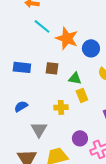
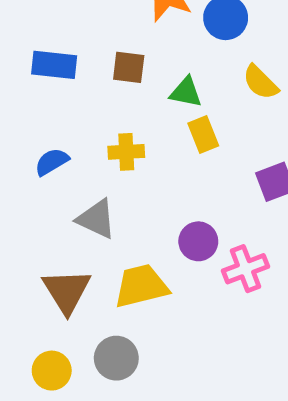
yellow cross: (61, 107) -> (126, 152), moved
gray triangle: (39, 129) -> (96, 219), turned -36

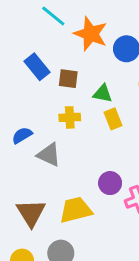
blue rectangle: (54, 65) -> (37, 67), moved, turned 45
yellow cross: (126, 152) -> (70, 117), moved
gray triangle: (96, 219) -> (49, 155), moved

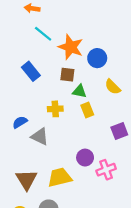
brown square: (68, 79) -> (67, 75), moved

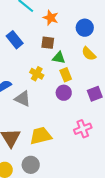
orange star: (71, 47) -> (51, 18), size x0.7
blue circle: (97, 58) -> (85, 28), moved
yellow cross: (55, 109) -> (37, 74), turned 32
purple circle: (85, 158) -> (64, 93), moved

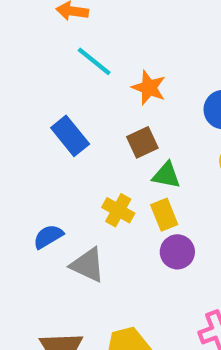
brown square: (48, 43) -> (142, 142), turned -32
yellow rectangle: (66, 75) -> (164, 215), moved

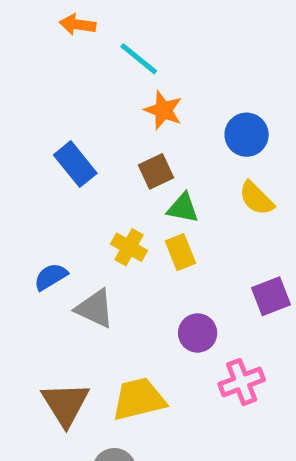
cyan line: (94, 61) -> (139, 59), moved
purple circle: (177, 252) -> (198, 333), moved

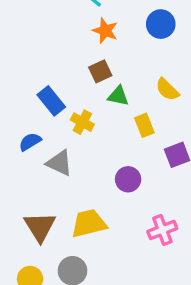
blue circle: (247, 135) -> (161, 24), moved
blue rectangle: (75, 164) -> (51, 101), moved
yellow rectangle: (180, 252) -> (144, 125), moved
pink cross: (242, 382) -> (162, 230), moved

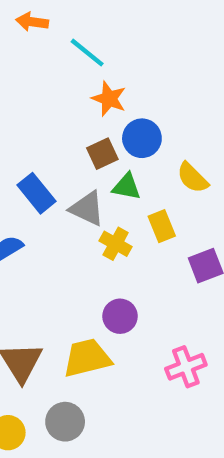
blue circle: (161, 24) -> (142, 138), moved
yellow cross: (82, 122) -> (116, 244), moved
gray triangle: (59, 163) -> (87, 209), moved
purple circle: (128, 179) -> (120, 316), moved

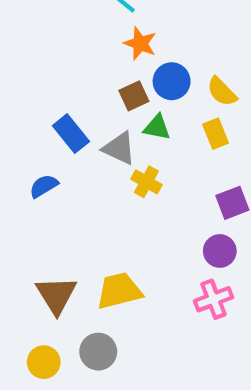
yellow semicircle: (193, 178) -> (222, 92), moved
yellow rectangle: (162, 226) -> (216, 134), moved
purple circle: (120, 316) -> (220, 251), moved

